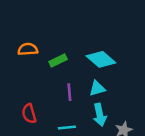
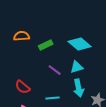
purple line: (69, 92) -> (55, 70), turned -48
red semicircle: (29, 114) -> (23, 87), turned -35

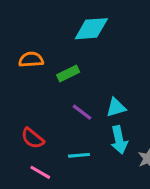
cyan diamond: (80, 44) -> (91, 29), moved, turned -45

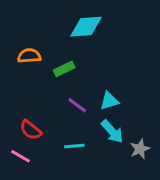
cyan arrow: (119, 140) -> (112, 131), turned -30
pink line: (40, 172) -> (20, 156), moved

